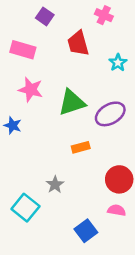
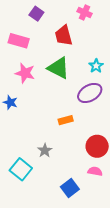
cyan star: (118, 63) -> (96, 66), moved
green triangle: (72, 102) -> (58, 68), moved, turned 45

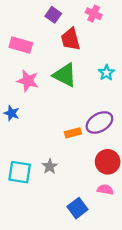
purple square: (36, 14) -> (53, 15), moved
purple ellipse: (90, 93) -> (99, 122), moved
cyan square: (21, 169) -> (20, 172), moved, turned -30

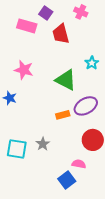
pink rectangle: (21, 45) -> (27, 26), moved
green triangle: (65, 75) -> (66, 80), moved
pink semicircle: (105, 190) -> (79, 164), moved

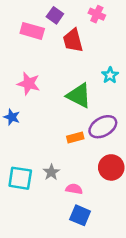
pink semicircle: (79, 164) -> (74, 189), moved
blue square: (67, 180) -> (80, 215), turned -30

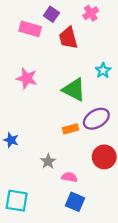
pink cross: (97, 14) -> (91, 13), turned 32
blue star: (12, 117) -> (11, 140), moved
cyan square: (20, 178) -> (17, 201), moved

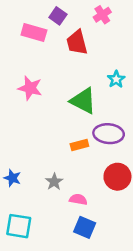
purple ellipse: (96, 119) -> (109, 134), turned 35
blue star: (11, 140) -> (12, 178), moved

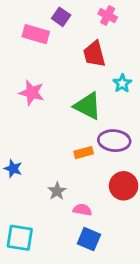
pink cross: (102, 15) -> (108, 15), turned -30
red trapezoid: (77, 43) -> (94, 54), moved
blue star: (12, 178) -> (13, 169), moved

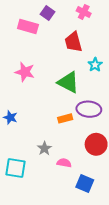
blue star: (13, 169) -> (10, 117), moved
cyan square: (20, 238) -> (16, 168), moved
blue square: (89, 239) -> (85, 184), moved

